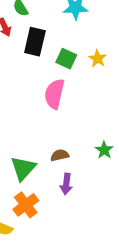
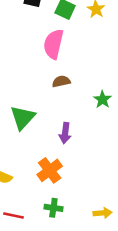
brown semicircle: (60, 155) -> (61, 81), moved
orange cross: (26, 205) -> (50, 170), moved

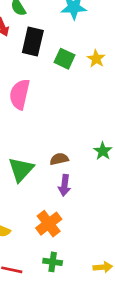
pink semicircle: (53, 44) -> (20, 94), moved
brown semicircle: (61, 81) -> (59, 159), moved

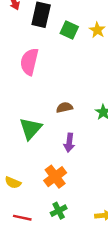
brown semicircle: (59, 159) -> (65, 107), moved
green cross: (53, 262) -> (59, 211), turned -35

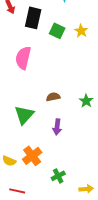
orange cross: (55, 177) -> (32, 156), moved
green cross: (59, 211) -> (58, 176), moved

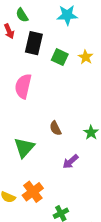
brown semicircle: (53, 97) -> (55, 128), turned -104
purple arrow: (57, 127) -> (71, 162), moved, turned 42

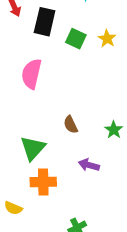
purple arrow: (71, 162) -> (89, 165), turned 56
orange cross: (33, 192) -> (43, 182), moved, turned 36

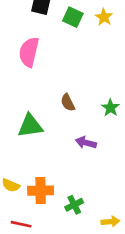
green triangle: (33, 148) -> (30, 126), turned 40
orange cross: (43, 182) -> (41, 191), moved

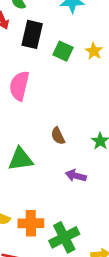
green cross: (74, 205) -> (64, 237), size x1.6

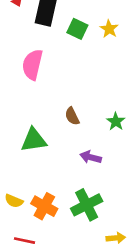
orange cross: (31, 223) -> (44, 206), turned 30
green cross: (64, 237) -> (87, 205), moved

